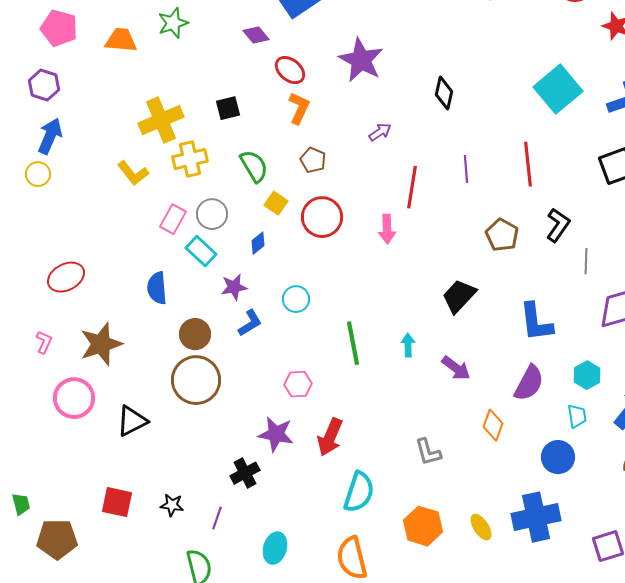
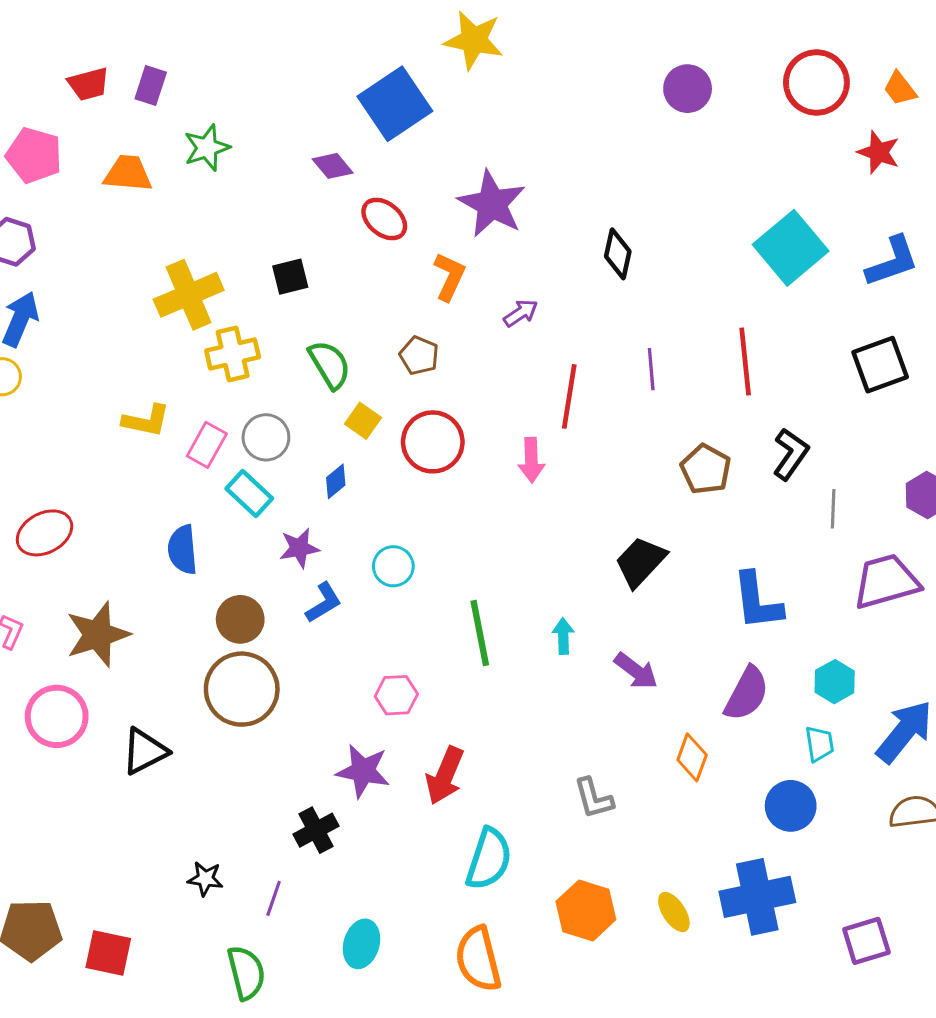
orange L-shape: (299, 108) -> (449, 277), moved
yellow L-shape: (133, 173) -> (146, 421), moved, turned -40
red square: (117, 502) -> (108, 953), moved

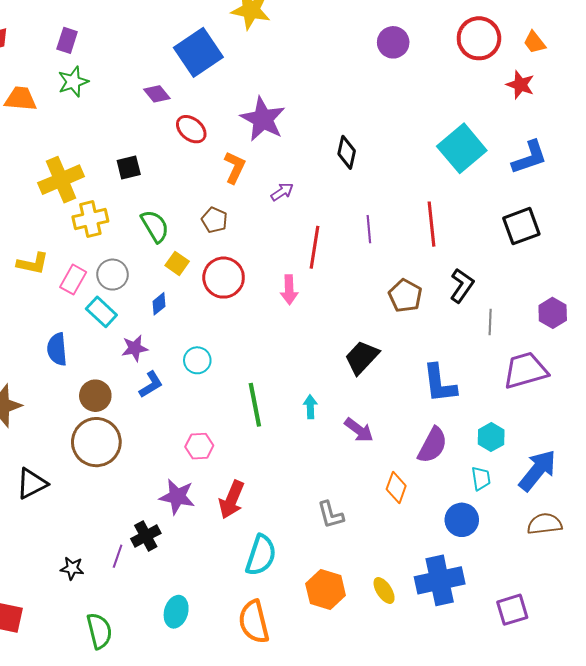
purple rectangle: (151, 86) -> (67, 40), moved
purple line: (274, 898) -> (118, 556), moved

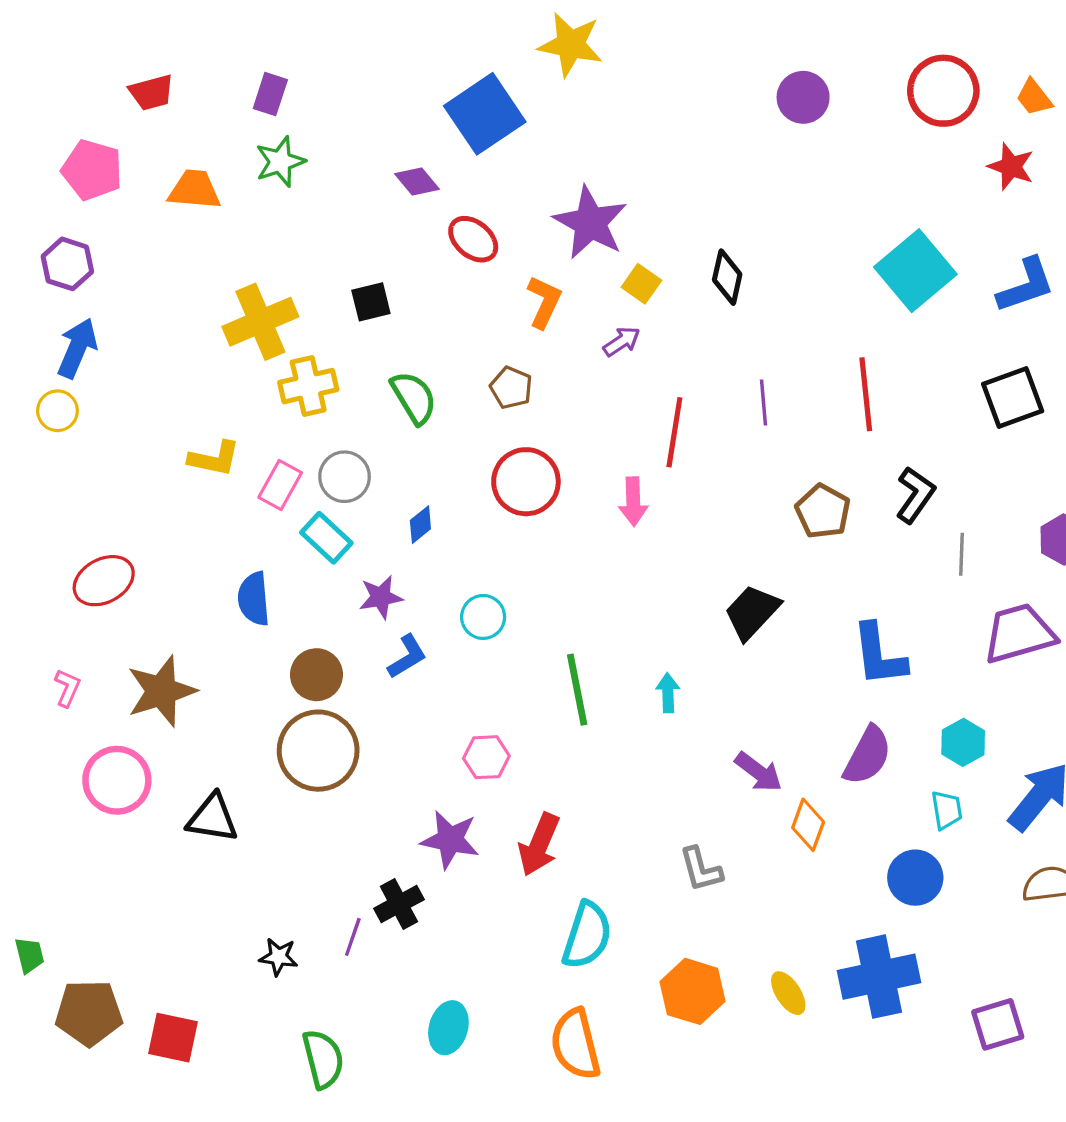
yellow square: (177, 263) -> (641, 284), moved
purple arrow: (359, 430) -> (759, 772), moved
black triangle: (32, 483) -> (213, 818), turned 36

